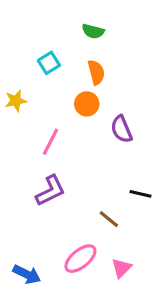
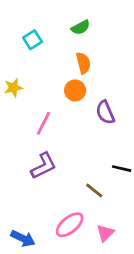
green semicircle: (93, 31) -> (81, 27), turned -42
cyan square: (49, 63) -> (33, 40), moved

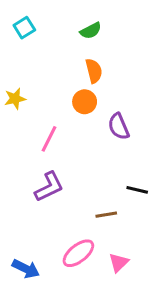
cyan square: (33, 40) -> (24, 28), moved
brown line: (94, 190) -> (106, 215), turned -48

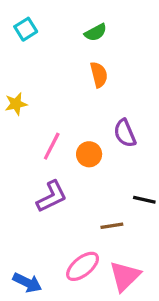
orange circle: (85, 102) -> (89, 154), moved
pink triangle: (119, 263) -> (125, 276), size x1.5

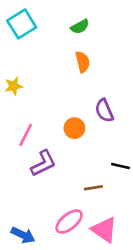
cyan square: (26, 29) -> (22, 24), size x1.5
pink line: (52, 146) -> (26, 135), moved
pink triangle: (125, 276) -> (104, 230), turned -40

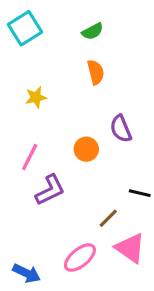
yellow star: (14, 86) -> (36, 97), moved
brown line: (93, 188) -> (108, 218), turned -36
pink triangle: (104, 230) -> (130, 248), moved

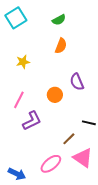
orange semicircle: (96, 72) -> (61, 46), turned 35

